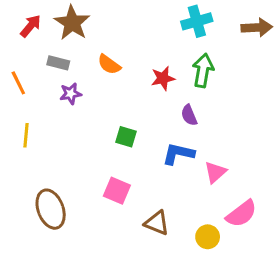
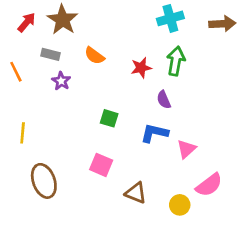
purple star: (71, 94) -> (61, 81), turned -30
yellow line: (26, 135) -> (23, 133), moved

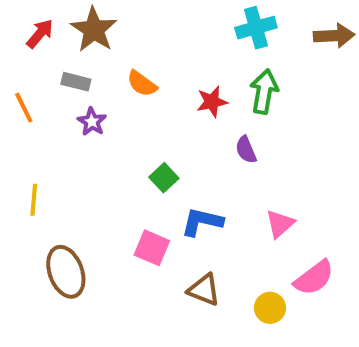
green square: (109, 118) -> (164, 178), turned 30
blue L-shape: (154, 133) -> (202, 222), moved

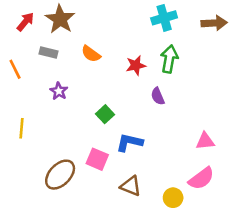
purple star: (92, 122) -> (59, 91), moved
pink triangle: (280, 224) -> (205, 141), moved, turned 36
brown ellipse: (66, 272) -> (60, 175), moved, turned 64

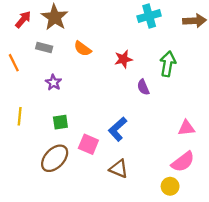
green arrow: (169, 59) -> (168, 64), moved
green square: (105, 114) -> (60, 122), moved, turned 35
blue L-shape: (129, 142) -> (118, 129), turned -55
yellow circle: (173, 198) -> (170, 186), moved

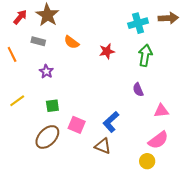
cyan cross: (149, 16) -> (138, 23), moved
purple semicircle: (143, 87) -> (138, 90), moved
yellow line: (20, 116) -> (17, 101), turned 49
blue L-shape: (118, 129) -> (111, 122), moved

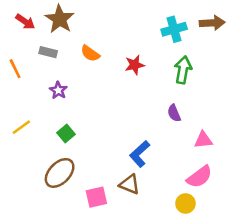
red arrow: (20, 17) -> (25, 22), turned 84
green square: (52, 106) -> (66, 134), turned -32
pink square: (77, 125) -> (96, 197), moved, turned -36

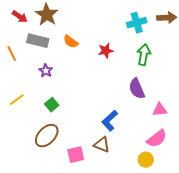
gray rectangle: (48, 52) -> (38, 41), size x1.5
purple semicircle: (174, 113) -> (137, 89), size x1.5

